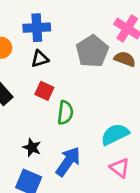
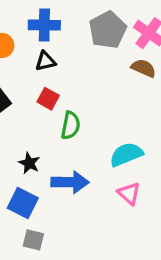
gray pentagon: (92, 51) -> (108, 30), moved
blue arrow: (68, 162) -> (70, 182), turned 52

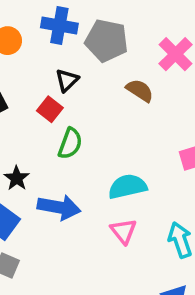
gray pentagon: (108, 30) -> (107, 41), moved, turned 30
black triangle: (45, 61) -> (67, 80), moved, turned -40
brown semicircle: (144, 68) -> (140, 90), moved

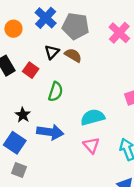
blue cross: (59, 26) -> (46, 18), turned 35
brown semicircle: (140, 90) -> (73, 55), moved
red square: (50, 109) -> (31, 70), moved

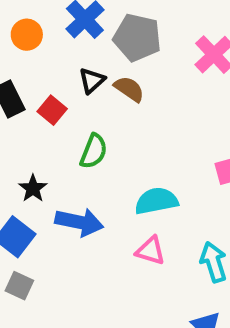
pink triangle: (91, 145) -> (150, 251), turned -36

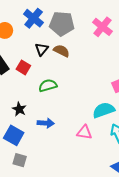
green semicircle: (94, 151) -> (48, 86), turned -120
cyan semicircle: (156, 201) -> (104, 110), moved
blue arrow: (79, 222) -> (46, 123), size x0.7

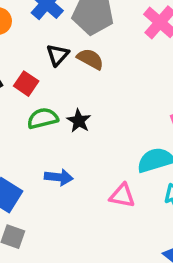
green semicircle: (48, 86) -> (43, 118), moved
black star: (19, 109) -> (79, 121), moved

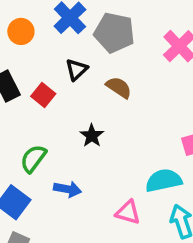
brown semicircle: (90, 59) -> (119, 87), moved
green semicircle: (43, 118) -> (33, 158), moved, turned -44

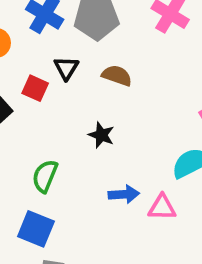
red square: (43, 95) -> (35, 88), moved
blue arrow: (68, 189) -> (124, 194), moved

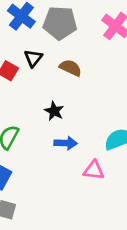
blue arrow: (124, 194) -> (66, 143), moved

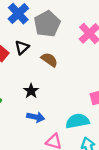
gray pentagon: (60, 23) -> (47, 24), turned 30

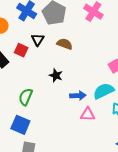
blue arrow: (36, 117) -> (78, 96), moved

